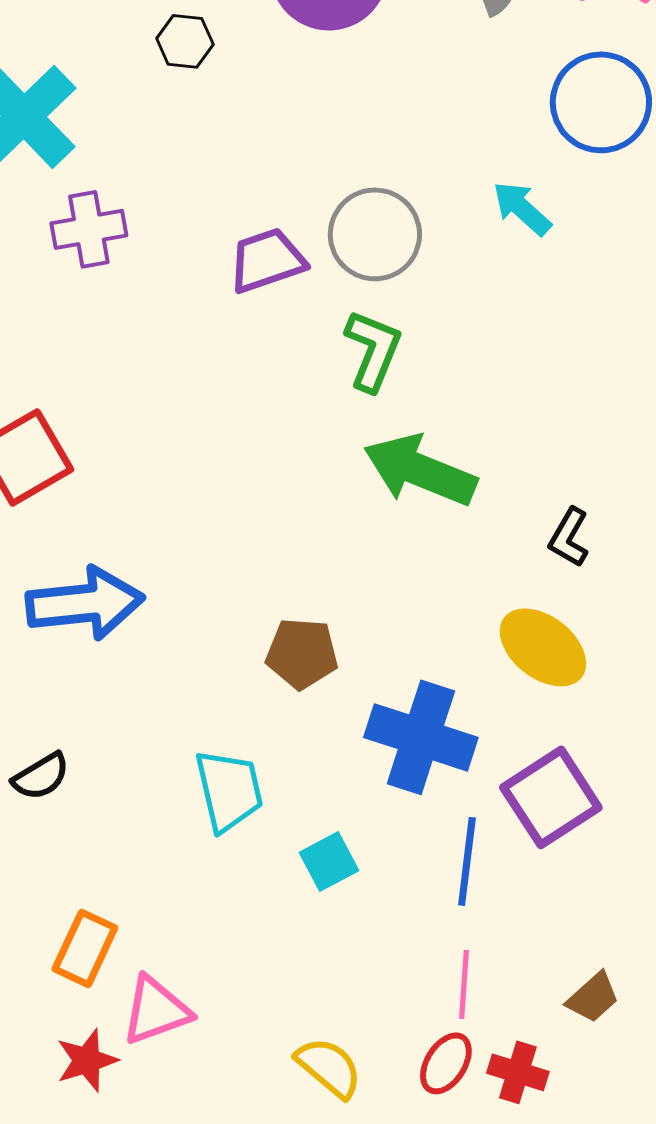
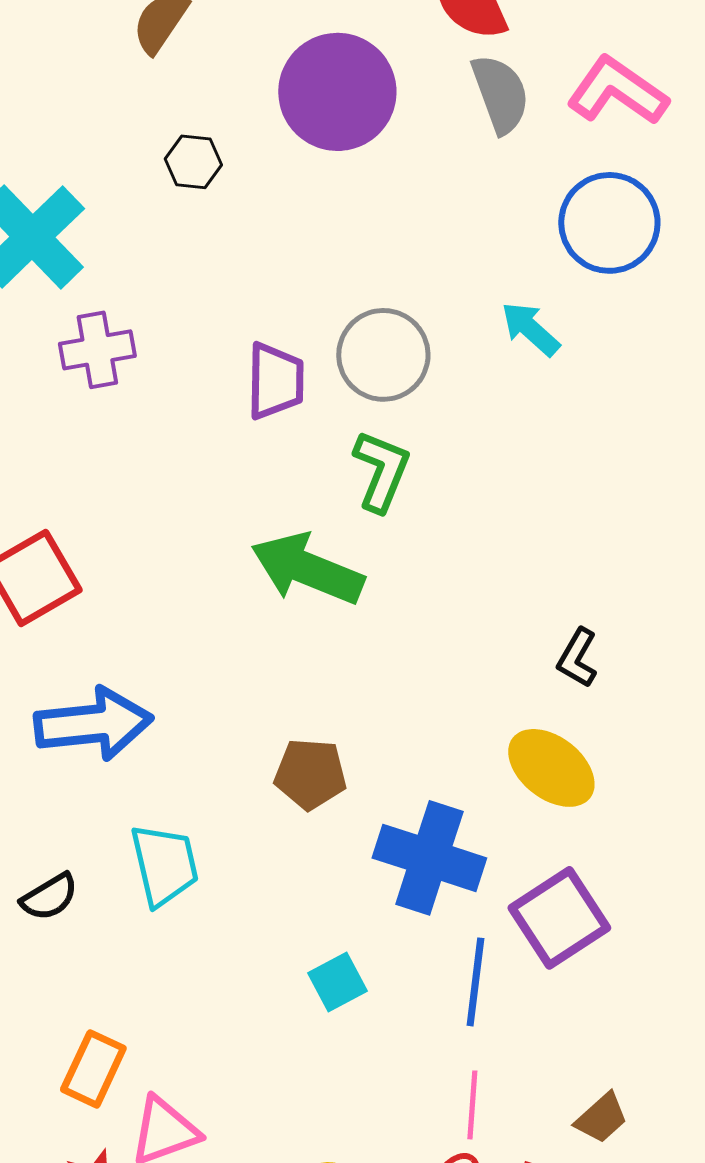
purple trapezoid: (267, 260) -> (275, 381), turned 110
green arrow: (420, 470) -> (307, 569), moved
cyan trapezoid: (229, 790) -> (164, 865), moved

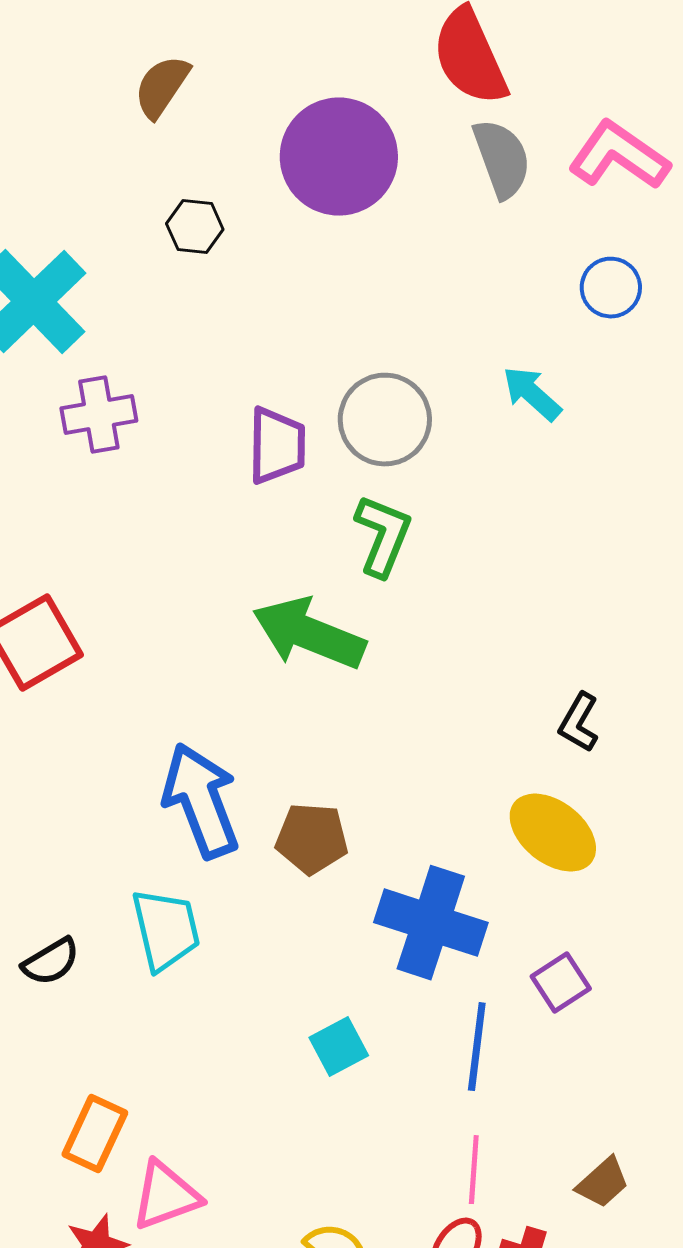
blue circle: (609, 223) -> (611, 288), size x0.6
blue arrow: (93, 724) -> (201, 801), moved, turned -105
purple square: (559, 918) -> (561, 983), size x0.6

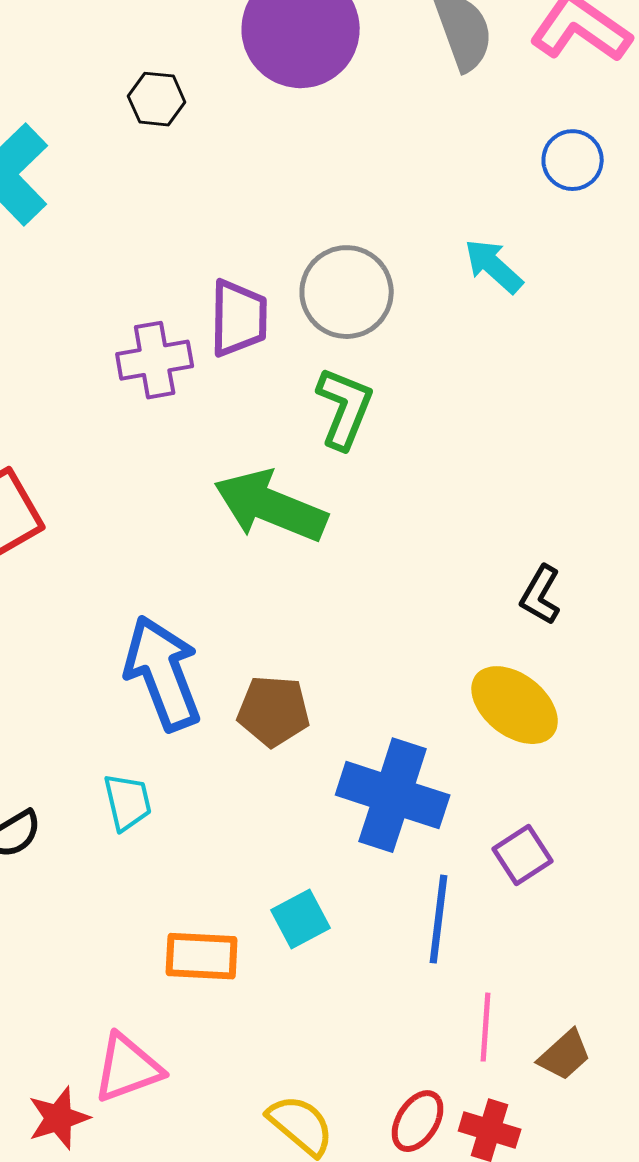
purple cross: (99, 415) -> (155, 360), moved
cyan trapezoid: (166, 930) -> (128, 802), size x0.7
orange rectangle: (95, 1134) -> (202, 956), moved, turned 68
pink line: (474, 1170) -> (486, 1027), moved

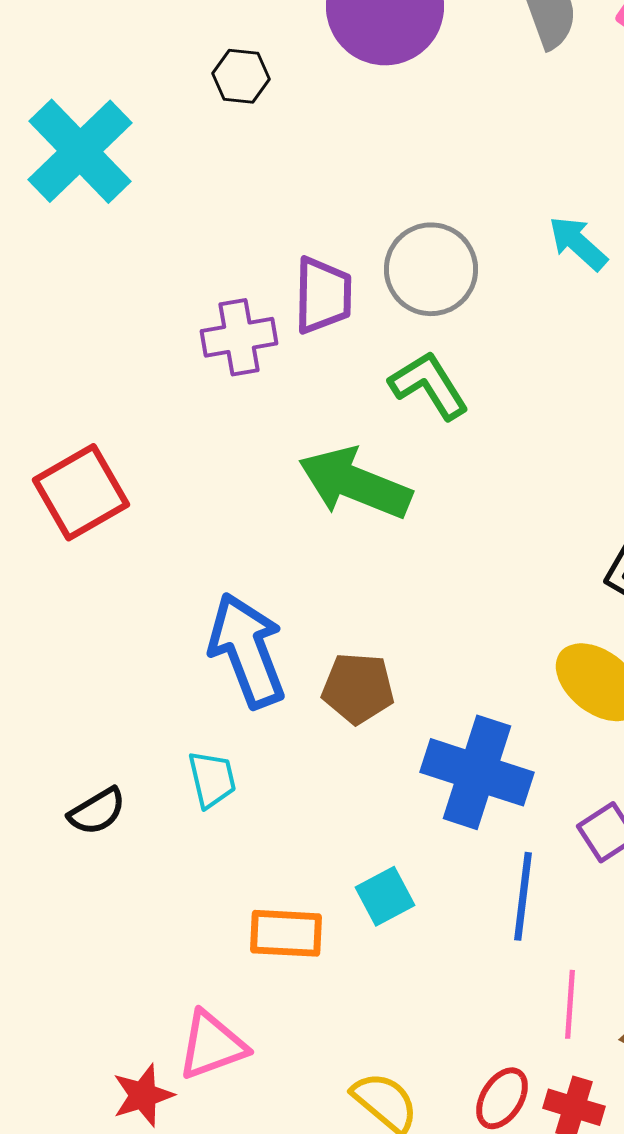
green L-shape: (345, 408) -> (429, 385), turned -54

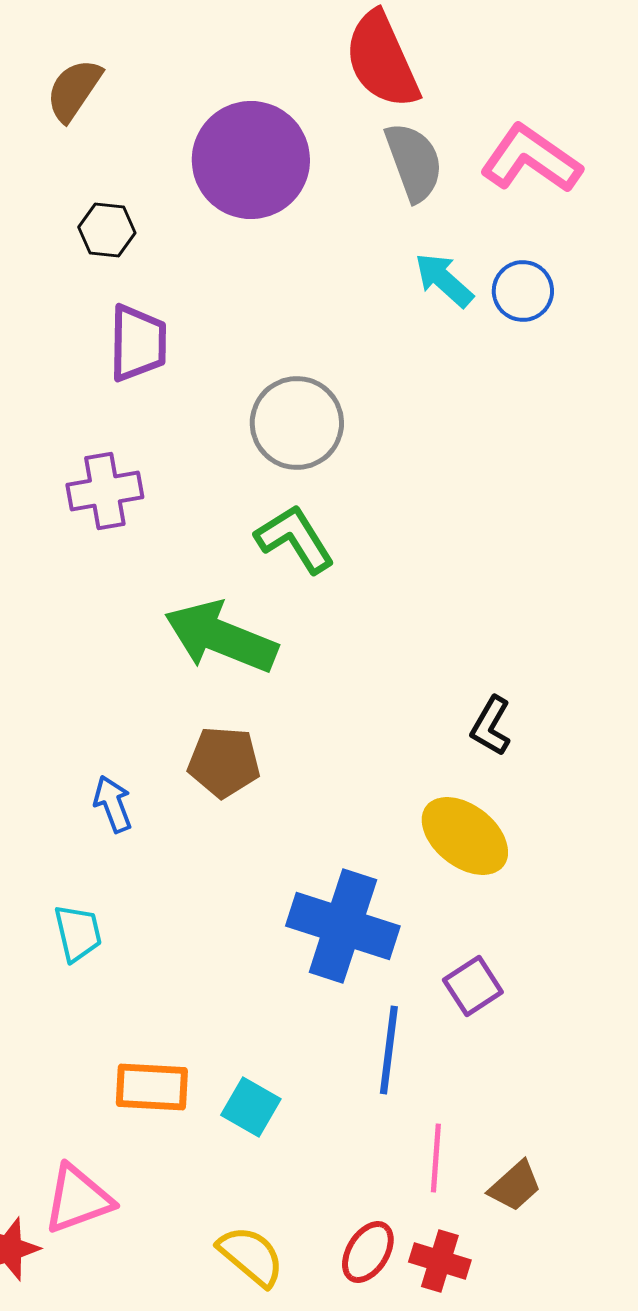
cyan arrow: (578, 243) -> (444, 280), moved
purple trapezoid: (323, 295) -> (138, 343), moved
blue arrow: (247, 650) -> (113, 804), size x0.5
brown pentagon: (358, 688) -> (224, 762), moved
cyan square: (385, 896) -> (251, 1107), moved, turned -32

